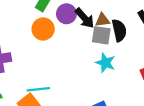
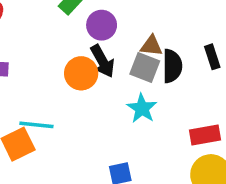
black arrow: (85, 18) -> (102, 61), moved
orange circle: (43, 29) -> (81, 73), moved

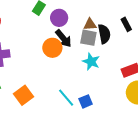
cyan line: (36, 125) -> (66, 98), moved, turned 54

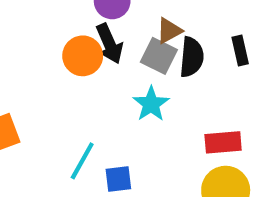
brown triangle: (90, 24) -> (169, 31), turned -40
cyan line: (66, 98) -> (82, 161), turned 54

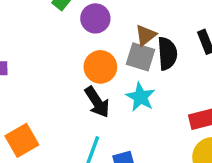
black arrow: (109, 44) -> (97, 102), moved
orange circle: (83, 56) -> (100, 67), moved

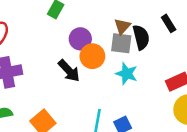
purple circle: (95, 18) -> (80, 39), moved
black arrow: (97, 102) -> (69, 71), moved

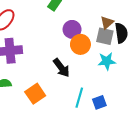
black arrow: (69, 71) -> (61, 68), moved
cyan star: (127, 74) -> (107, 61), turned -30

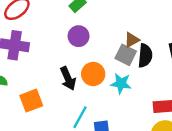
purple circle: (72, 29) -> (79, 36), moved
orange circle: (80, 44) -> (93, 74), moved

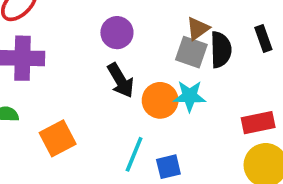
orange circle: (93, 74) -> (160, 100), moved
black arrow: (68, 78) -> (121, 80), moved

